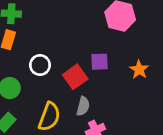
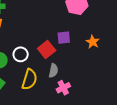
white circle: (40, 65) -> (21, 54), moved

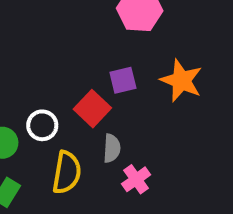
orange star: (93, 42) -> (181, 81), size x1.5

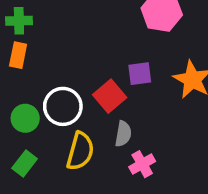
white circle: (42, 125) -> (63, 106), size x1.4

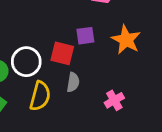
red square: (110, 96) -> (62, 53), turned -35
pink cross: (142, 164) -> (114, 100), moved

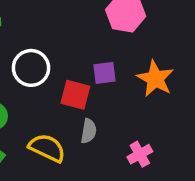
white circle: (26, 62) -> (31, 68), moved
yellow semicircle: (40, 96) -> (47, 148), turned -80

